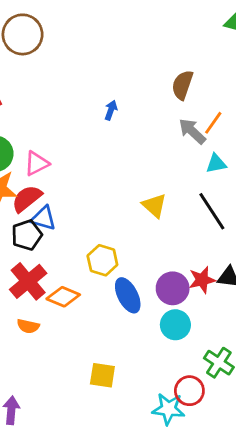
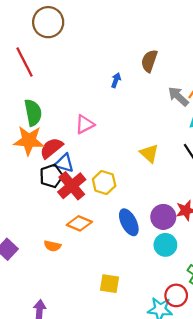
brown semicircle: (182, 85) -> (149, 61), moved
pink triangle: (37, 163) -> (85, 124), moved
yellow hexagon: (102, 260) -> (104, 182), moved
red cross: (28, 281) -> (72, 186), moved

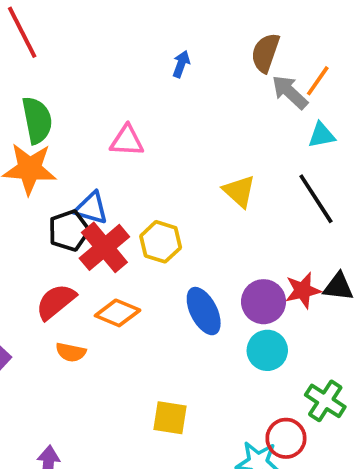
brown semicircle: (149, 61) -> (265, 53), moved
pink triangle: (85, 124) -> (127, 141), turned 30
red semicircle: (51, 148) -> (56, 302), moved

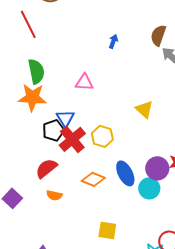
blue triangle: (91, 208) -> (65, 118), turned 42
orange diamond: (118, 313) -> (93, 179), moved
cyan circle: (267, 350) -> (149, 188), moved

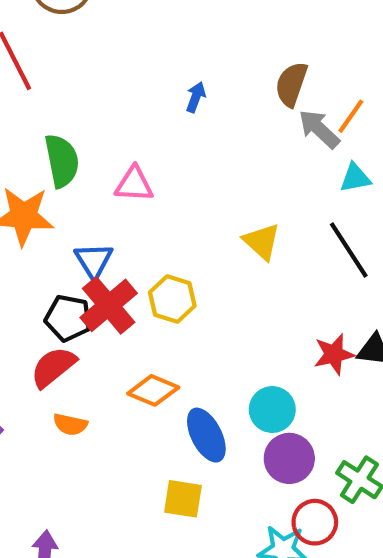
green semicircle: (36, 71) -> (62, 161), moved
black pentagon: (53, 130) -> (68, 318), moved, turned 30
purple circle: (157, 168) -> (289, 458), moved
blue ellipse: (125, 173) -> (206, 435), moved

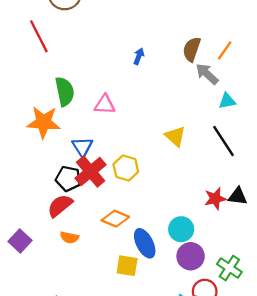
orange line: (351, 116) -> (225, 50), moved
yellow square: (183, 499) -> (127, 266), moved

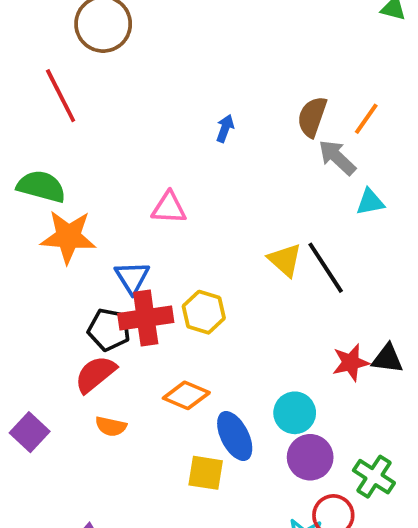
green semicircle: (65, 92) -> (41, 186), moved, turned -64
black line: (223, 141) -> (326, 268), moved
red cross: (91, 172) -> (146, 318), turned 32

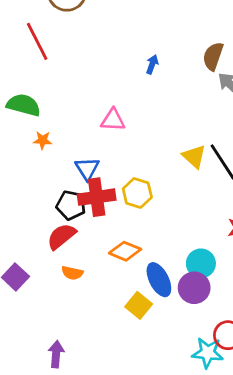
orange star: (68, 237) -> (43, 140), size x0.5
purple circle: (310, 457) -> (194, 288), moved
yellow square: (206, 473) -> (139, 305), turned 30

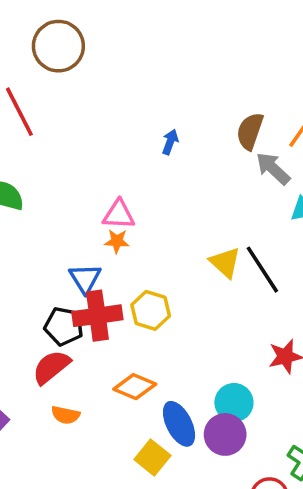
orange star: (43, 140) -> (117, 241), moved

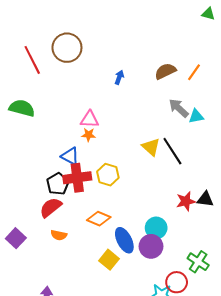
brown circle: (58, 46) -> (67, 48), moved
brown semicircle: (250, 131) -> (165, 71), turned 45
gray arrow: (273, 168) -> (179, 108), moved
blue triangle: (85, 278) -> (70, 156), turned -30
black pentagon: (64, 326) -> (58, 184), turned 30

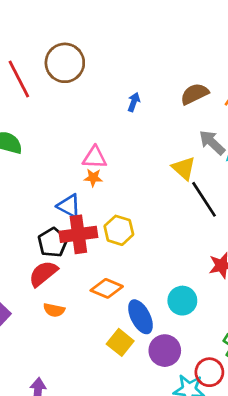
yellow triangle: (151, 147) -> (184, 168), moved
purple circle: (151, 246) -> (165, 351), moved

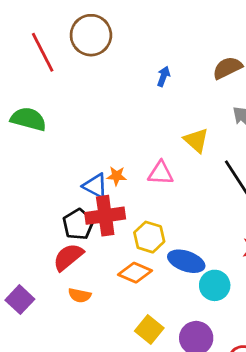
pink triangle: (95, 157) -> (161, 173), moved
yellow triangle: (184, 168) -> (196, 140), moved
orange star: (93, 178) -> (117, 176), moved
yellow hexagon: (119, 230) -> (149, 237), moved
blue ellipse: (140, 317) -> (186, 261), moved, turned -44

